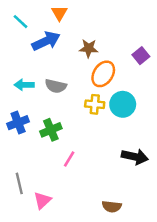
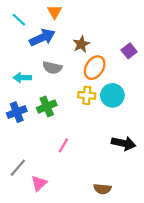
brown star: (89, 48) -> (81, 44), turned -30
gray semicircle: (56, 86) -> (52, 68), moved
green cross: (51, 130) -> (47, 107), moved
gray line: (19, 183) -> (18, 168), turned 54

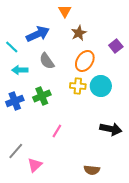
orange triangle: (55, 12) -> (65, 11), moved
cyan line: (19, 20) -> (12, 47), moved
brown star: (81, 44) -> (79, 33), moved
gray semicircle: (52, 68) -> (47, 61), turned 42

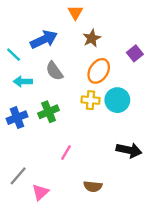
brown semicircle: (92, 170) -> (93, 186), moved

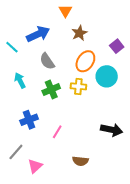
cyan arrow: (23, 81) -> (20, 80), moved, turned 63
cyan circle: (117, 100) -> (107, 76), moved
green cross: (49, 112) -> (51, 89), moved
blue cross: (17, 118) -> (29, 120), moved

